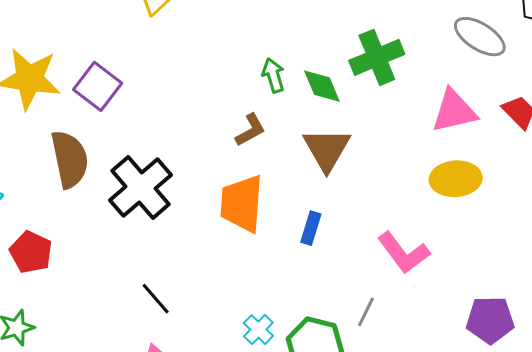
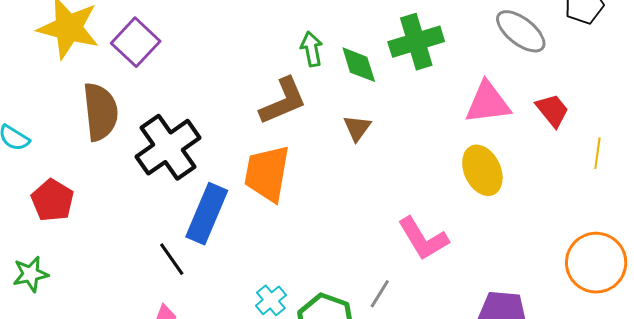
brown L-shape: (250, 130) -> (283, 101), size x1.5
brown triangle: (327, 149) -> (357, 128), size x0.6
yellow ellipse: (456, 179) -> (482, 170), turned 63
blue rectangle: (311, 228) -> (207, 214), moved, size x1.8

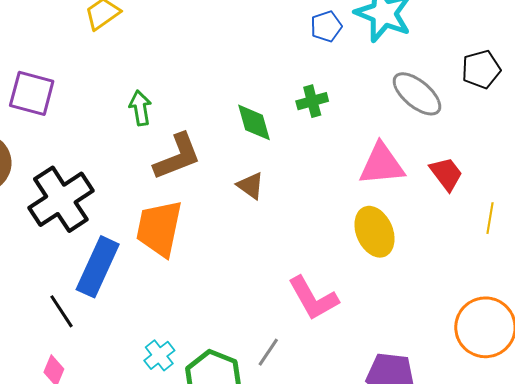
purple square: (136, 42) -> (32, 93), turned -30
green cross: (416, 42) -> (312, 101), size x0.6
green arrow: (312, 49) -> (140, 108), moved
brown triangle: (357, 128) -> (251, 186), turned -32

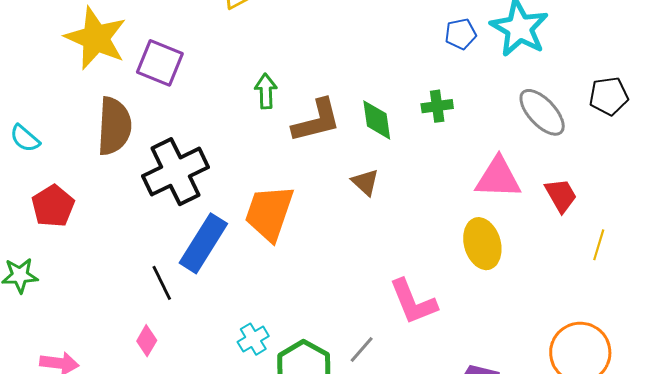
brown L-shape: (177, 157) -> (316, 121), moved

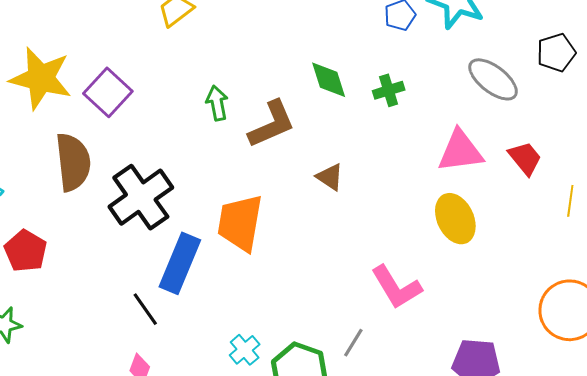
purple square: (160, 63) -> (108, 92), turned 30
green diamond: (377, 120) -> (329, 80), moved

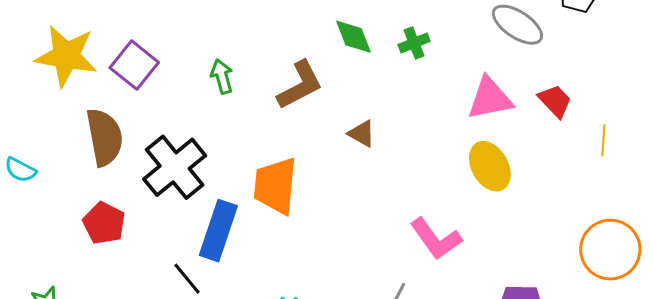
green arrow: (217, 103) -> (222, 76), moved
red pentagon: (26, 251) -> (104, 223), moved

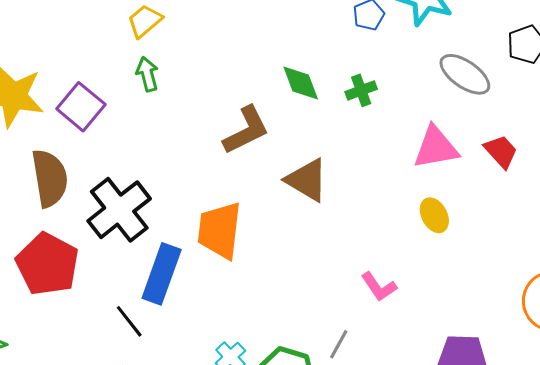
green arrow: (222, 76) -> (147, 74), moved
brown triangle: (362, 134) -> (307, 180), size x1.6
yellow ellipse: (490, 166) -> (434, 215), size x0.7
red pentagon: (104, 223) -> (47, 264), size x1.5
pink L-shape: (436, 239) -> (379, 287), size x0.7

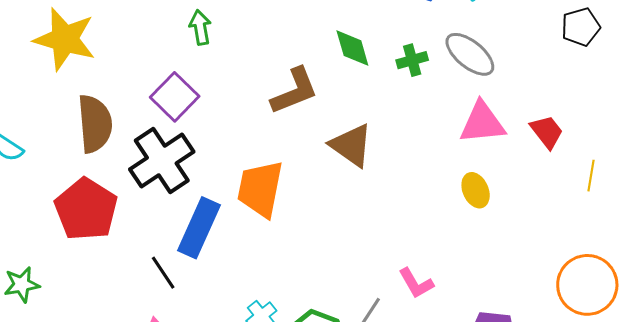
gray ellipse: (465, 74) -> (470, 54), moved
purple square: (81, 107) -> (175, 97), moved
pink L-shape: (379, 287) -> (416, 283), moved

